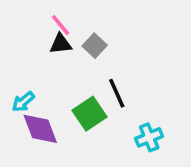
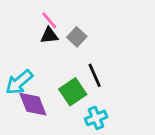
cyan arrow: (23, 102) -> (19, 82), size x1.5
cyan cross: (149, 137) -> (96, 118), moved

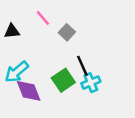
black triangle: (49, 35) -> (12, 31), moved
cyan cross: (96, 118) -> (91, 83), moved

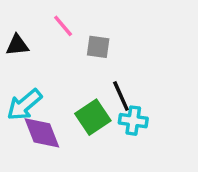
gray square: (67, 32) -> (98, 47), turned -35
cyan cross: (91, 83) -> (133, 121), turned 30

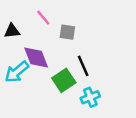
cyan cross: (133, 121) -> (90, 97), moved, turned -30
purple diamond: (42, 133) -> (36, 57), moved

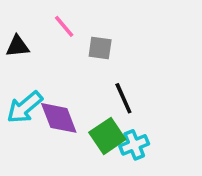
purple diamond: (36, 57) -> (59, 118), moved
green square: (64, 80) -> (107, 136), moved

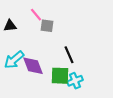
gray square: (100, 48) -> (47, 26), moved
green square: (107, 136) -> (60, 76), turned 36

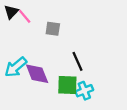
pink line: (36, 15) -> (25, 16), moved
black triangle: (10, 26) -> (11, 12), moved, turned -40

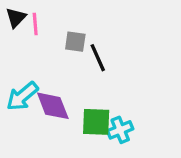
pink line: (25, 16) -> (35, 24), turned 35
black line: (78, 61) -> (98, 58), moved

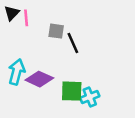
cyan arrow: (22, 96) -> (17, 72), turned 145
purple diamond: (53, 106) -> (39, 79), turned -44

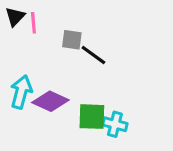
black line: (73, 43) -> (93, 55), turned -30
cyan cross: (90, 97) -> (115, 124), turned 36

